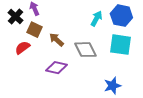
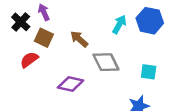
brown arrow: (56, 40) -> (79, 39), moved
cyan square: (120, 45) -> (149, 72), moved, size x0.6

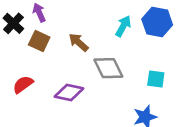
red semicircle: (29, 60) -> (23, 84), moved

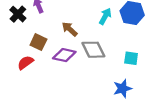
brown square: (39, 41) -> (38, 42), moved
purple diamond: (69, 93) -> (64, 55), moved

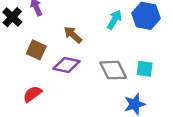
gray diamond: (93, 50) -> (113, 70), moved
red semicircle: (25, 63) -> (32, 94), moved

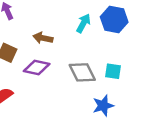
brown arrow: (73, 35) -> (43, 38), turned -30

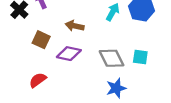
blue star: (103, 106) -> (116, 88), moved

